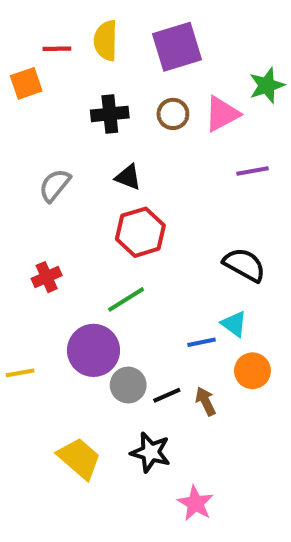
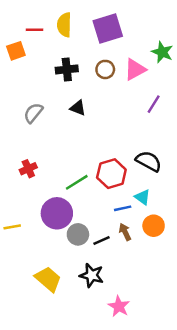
green star: (267, 85) -> (162, 52), turned -30
purple line: (252, 171) -> (154, 104), turned -48
red hexagon: (140, 232) -> (111, 174), moved
brown arrow: (206, 401) -> (125, 232), moved

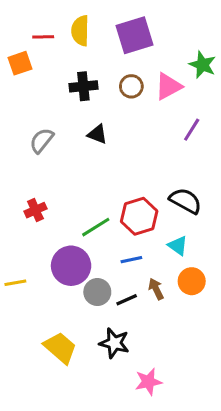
blue line: (123, 208) -> (131, 260), moved
pink star: (119, 306) -> (148, 382), turned 30

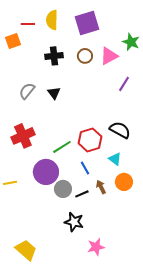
black triangle: (97, 134) -> (54, 93), moved, turned 32
red cross: (35, 210) -> (23, 136), size x1.6
blue line: (131, 260) -> (85, 168), turned 72
yellow trapezoid: (60, 348) -> (26, 250), moved

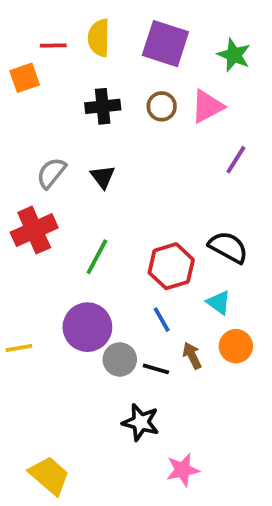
purple square: (87, 23) -> (165, 44), turned 35
green star: (131, 42) -> (234, 55), moved
red cross: (23, 136) -> (34, 230), moved
green line: (62, 147) -> (97, 257), moved, turned -30
black line: (82, 194) -> (156, 369), turned 40

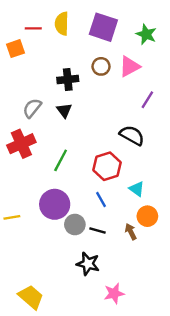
black cross: (103, 106) -> (68, 79), moved
black semicircle: (228, 247) -> (132, 135), moved
brown arrow: (192, 356) -> (131, 232), moved

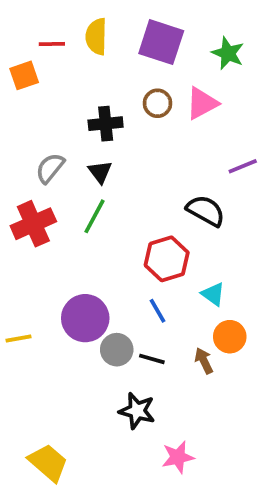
purple line: (147, 100) -> (243, 166), moved, turned 36
green line: (61, 160) -> (94, 216), moved

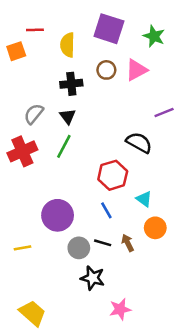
yellow semicircle: (96, 37) -> (68, 45), moved
yellow line: (19, 339) -> (22, 248), moved
gray circle: (117, 350) -> (79, 248), moved
brown arrow: (204, 361) -> (128, 243), moved

